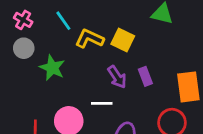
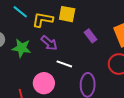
purple arrow: (117, 77) -> (49, 43), moved
white line: (102, 103) -> (64, 64), turned 35

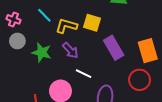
purple rectangle: (90, 36) -> (114, 48), size x1.6

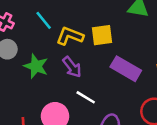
yellow square: (92, 23) -> (102, 35), turned -30
purple rectangle: (114, 48) -> (126, 69), turned -35

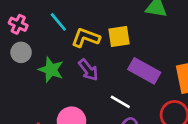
white line: (86, 97) -> (120, 102), moved

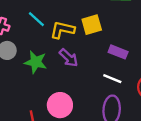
purple rectangle: (144, 71) -> (118, 52), size x0.7
white line: (120, 102) -> (112, 79), moved

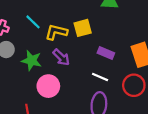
pink circle: (60, 105) -> (48, 86), moved

